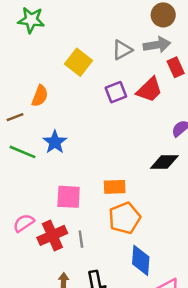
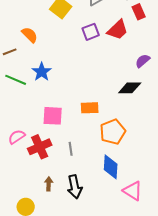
orange semicircle: (40, 96) -> (30, 35), turned -66
orange pentagon: (125, 218) -> (113, 132), moved
gray line: (81, 239) -> (71, 149), moved

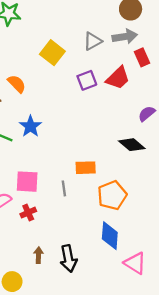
black diamond: (130, 88) -> (132, 145), turned 40
pink square: (53, 116) -> (27, 182), moved
red cross: (40, 147) -> (28, 213), size x0.6
gray line: (71, 149) -> (64, 188), moved

